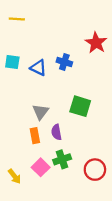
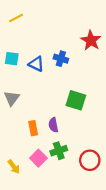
yellow line: (17, 19) -> (16, 18), turned -32
gray triangle: (41, 112) -> (12, 98), moved

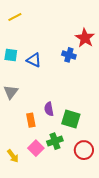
blue cross: (61, 59) -> (69, 55), moved
green square: (76, 100) -> (71, 119), moved
purple semicircle: (53, 125) -> (49, 109), moved

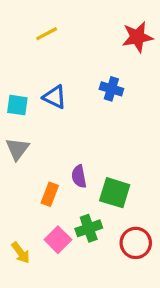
yellow line: (15, 17) -> (47, 34), moved
red star: (85, 38) -> (137, 37), moved, turned 30
cyan square: (11, 55) -> (17, 105), moved
orange rectangle: (31, 120) -> (50, 194), turned 32

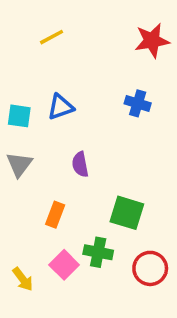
blue cross: (111, 89) -> (138, 103), moved
blue triangle: (55, 97) -> (60, 107), turned -45
purple semicircle: (79, 176) -> (80, 164), moved
green cross: (89, 228) -> (98, 252), turned 30

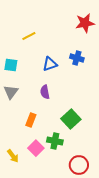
yellow line: (52, 37) -> (29, 36), moved
blue triangle: (60, 107) -> (50, 64), moved
green square: (127, 213) -> (71, 119), turned 30
red circle: (150, 268) -> (79, 165), moved

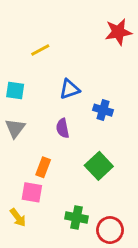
blue cross: (77, 58) -> (103, 110), moved
green cross: (55, 141) -> (77, 217), moved
pink square: (36, 148) -> (32, 192), moved, turned -35

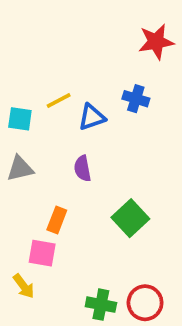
yellow line: (40, 50) -> (59, 100), moved
blue cross: (103, 110) -> (136, 99), moved
gray triangle: (15, 128) -> (20, 169), turned 40
green cross: (77, 217) -> (101, 305), moved

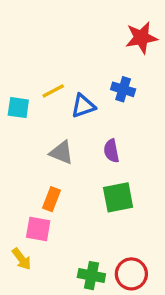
gray triangle: (20, 169) -> (62, 152), moved, turned 35
purple semicircle: (83, 169) -> (111, 151), moved
green square: (130, 218) -> (118, 197), turned 32

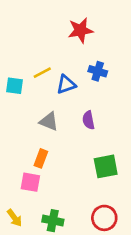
red star: (141, 38) -> (81, 30), moved
green square: (118, 197) -> (106, 166), moved
yellow arrow: (22, 259) -> (14, 218), moved
green cross: (91, 276) -> (53, 221), moved

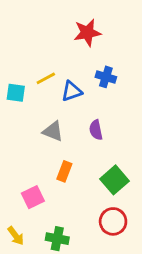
orange rectangle: (41, 158) -> (64, 171), moved
green square: (106, 166) -> (114, 180), turned -30
pink square: (30, 182) -> (33, 197), turned -36
red circle: (104, 218) -> (113, 221), moved

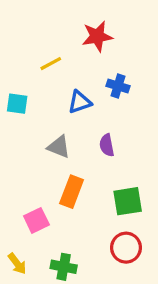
yellow line: (46, 78) -> (51, 64), moved
orange rectangle: (64, 171) -> (72, 192), size x1.4
green square: (114, 180) -> (128, 201), turned 32

